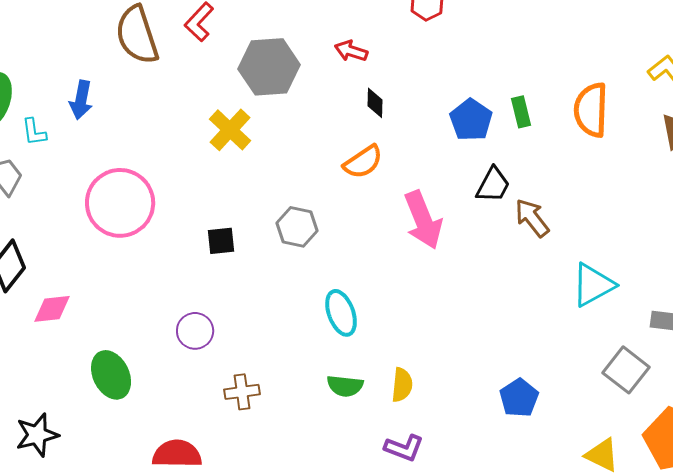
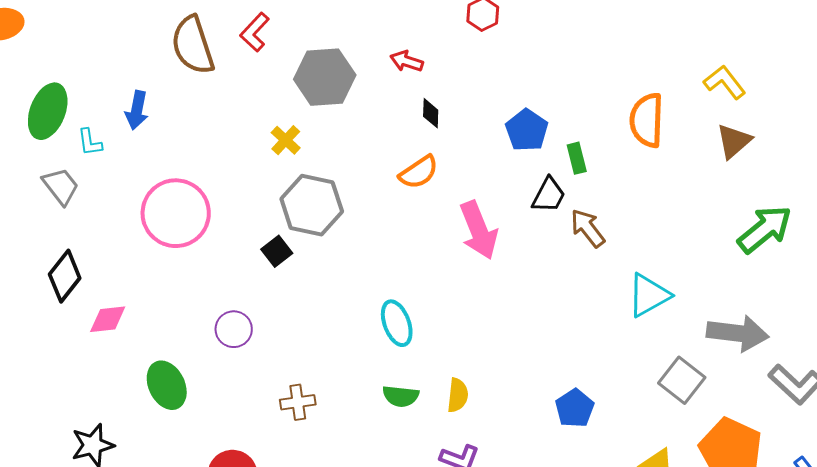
green rectangle: (521, 112) -> (577, 158), moved
yellow cross: (230, 130) -> (286, 140), size x0.7
gray hexagon: (297, 227) -> (312, 205), moved, size x1.5
black square: (221, 241) -> (277, 251), turned -32
purple circle: (195, 331) -> (234, 329), moved

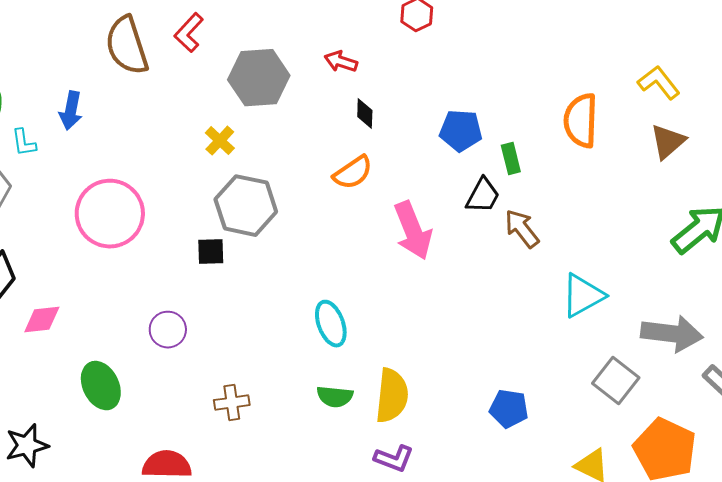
blue pentagon: (527, 130) -> (461, 131), turned -30
black square: (277, 251) -> (211, 252), turned 36
yellow semicircle: (458, 395) -> (392, 396), size x1.6
blue pentagon: (575, 408) -> (509, 409), turned -30

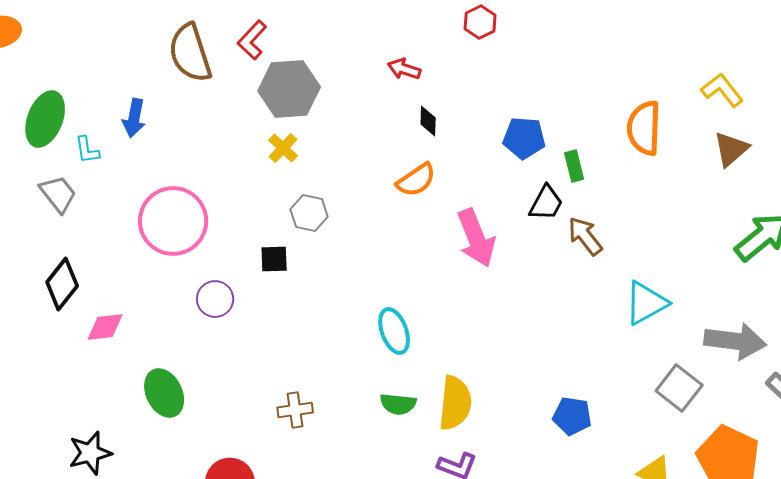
gray hexagon: (259, 78) -> (289, 89), moved
gray hexagon: (246, 206) -> (309, 213), size x0.6
purple circle: (168, 330) -> (215, 299), moved

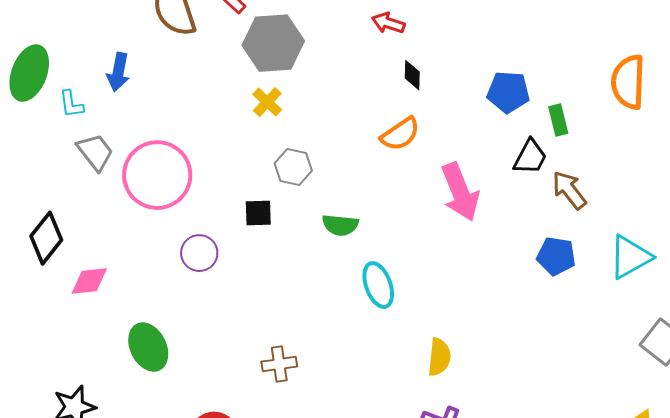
gray trapezoid: (58, 194) -> (95, 152), moved
yellow semicircle: (455, 403) -> (439, 357), size x0.7
green semicircle: (398, 404) -> (340, 225), moved
blue pentagon: (572, 416) -> (556, 256), moved

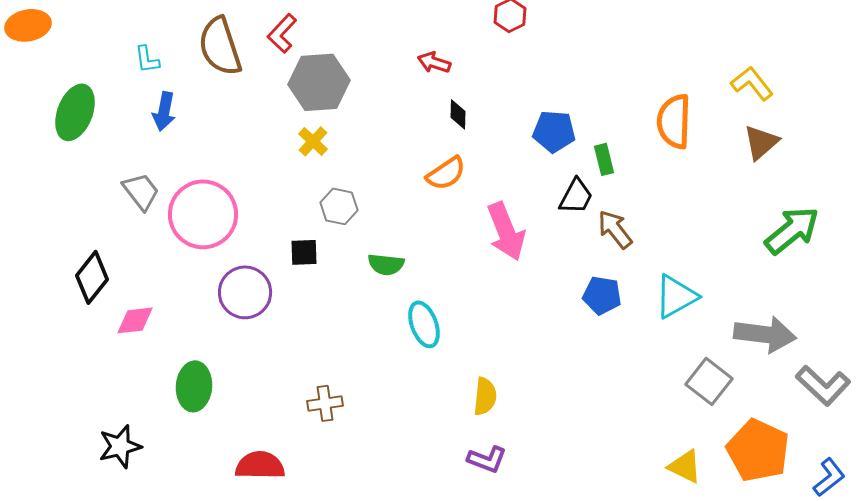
cyan L-shape: (71, 104) -> (147, 59), moved
purple circle: (199, 253) -> (245, 292), size x1.4
green ellipse: (148, 347) -> (194, 386), turned 30

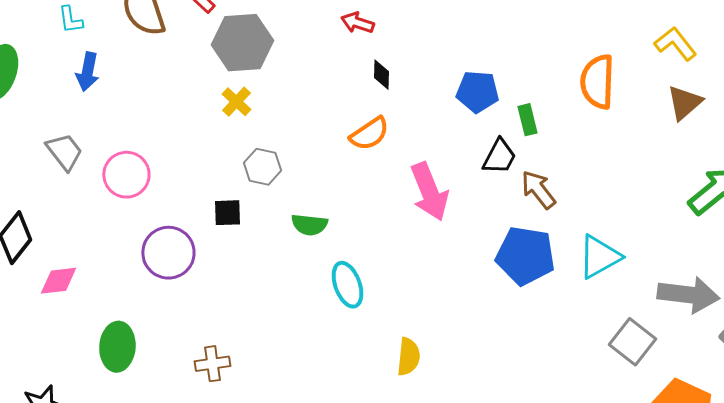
pink circle: (203, 214) -> (126, 175), size x0.7
blue pentagon: (602, 295) -> (525, 256), size x1.5
brown cross: (325, 403) -> (212, 364), moved

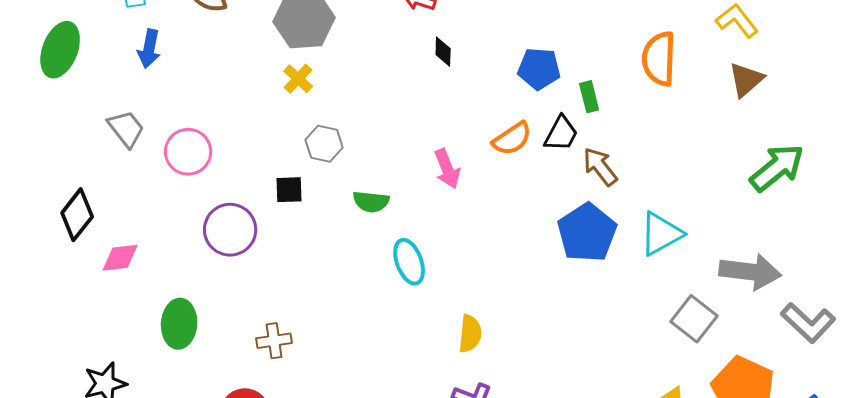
orange semicircle: (369, 134) -> (512, 139), moved
pink arrow: (429, 192) -> (447, 169), moved, size x0.7
blue pentagon: (525, 256) -> (587, 233), turned 30

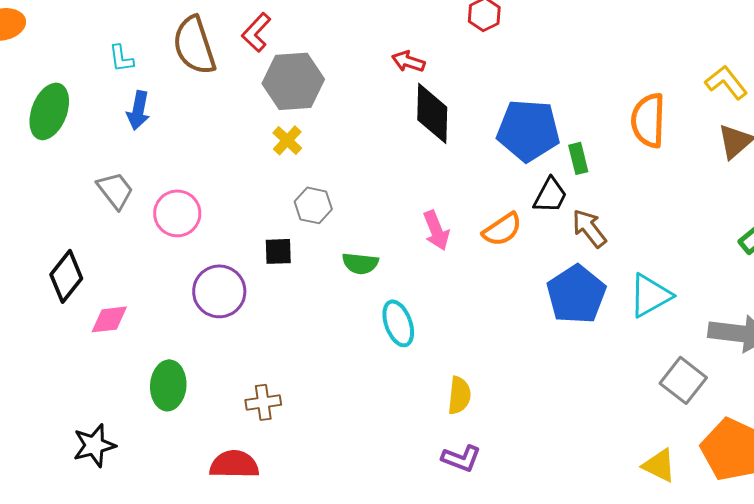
black diamond: (443, 52) -> (432, 113), size x2.0
blue pentagon: (539, 69) -> (528, 130), size x1.5
orange semicircle: (512, 139) -> (502, 229), moved

